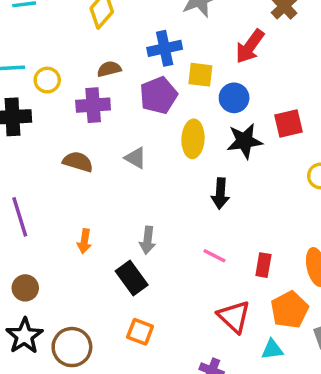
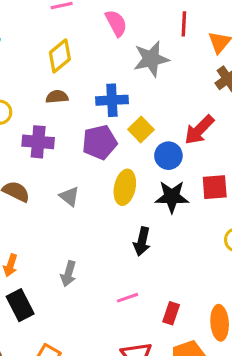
red arrow: (250, 46) -> (199, 130), moved
brown semicircle: (109, 69) -> (57, 97), moved
yellow square: (200, 75) -> (141, 130), turned 30
pink line: (214, 256) -> (127, 298), turned -55
black rectangle: (132, 278) -> (20, 305), moved

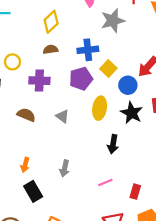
black star: (172, 197) -> (132, 113), turned 30

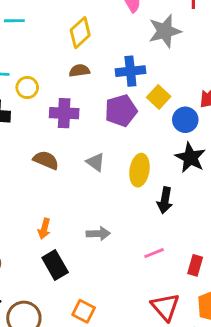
yellow ellipse: (100, 108) -> (139, 170), moved
gray arrow: (65, 168) -> (98, 234), turned -105

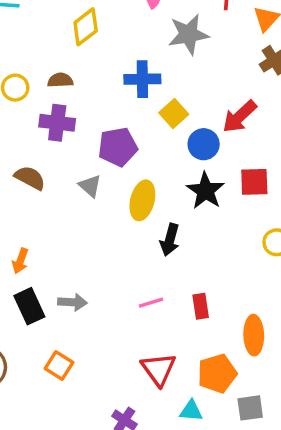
brown semicircle: (79, 71) -> (60, 80), moved
purple pentagon: (121, 111) -> (118, 147), moved
gray arrow: (98, 234) -> (73, 302), moved
red rectangle: (195, 265) -> (201, 306), moved, turned -30

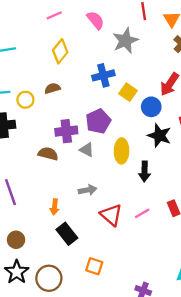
purple cross: (57, 123) -> (66, 131), moved
gray arrow: (73, 302) -> (88, 190), moved
red triangle: (159, 369) -> (111, 215), moved

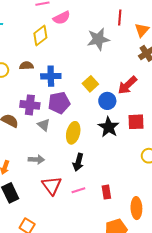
pink semicircle: (95, 20) -> (62, 18), moved, turned 90
blue cross: (103, 75) -> (51, 76), moved
black arrow: (144, 171) -> (78, 162), moved

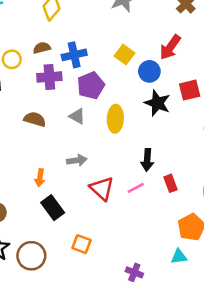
purple cross: (30, 105) -> (49, 77), moved
black arrow: (78, 162) -> (147, 160), moved

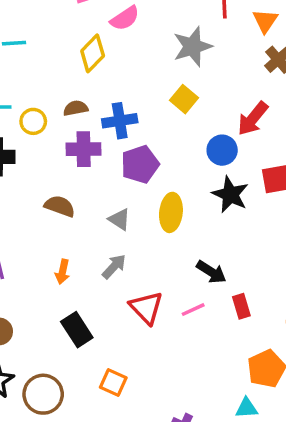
yellow square: (125, 55) -> (184, 99), moved
gray triangle: (77, 116) -> (119, 219), moved
gray arrow: (77, 160) -> (114, 266), turned -42
black arrow: (147, 160) -> (211, 272), turned -65
orange arrow: (40, 178) -> (62, 272), moved

